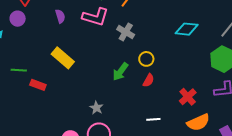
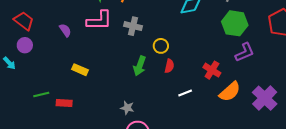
yellow rectangle: (63, 58) -> (80, 70), size x0.7
white line: (153, 119) -> (185, 93), moved

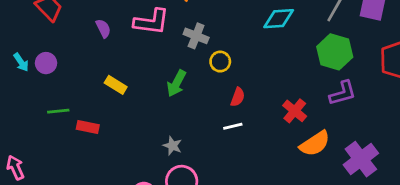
purple circle: (25, 45) -> (46, 63), moved
yellow circle: (161, 46) -> (220, 62), moved
green arrow: (140, 66) -> (176, 83), moved
white line: (185, 93) -> (233, 126), moved

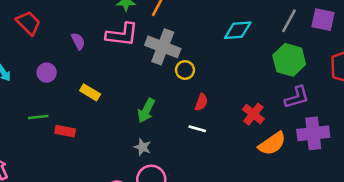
gray cross: (196, 36) -> (163, 47), size x1.5
purple circle: (46, 63) -> (47, 73), moved
green arrow: (176, 83) -> (146, 110), moved
white line: (233, 126) -> (197, 129), turned 30
purple cross: (361, 159) -> (313, 133), moved, turned 32

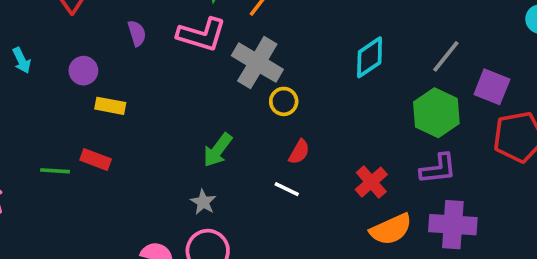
purple square: (323, 20) -> (492, 87), moved
cyan diamond: (238, 30) -> (370, 57), turned -40
yellow rectangle: (90, 92) -> (110, 106), moved, turned -30
green line: (38, 117) -> (55, 171), moved

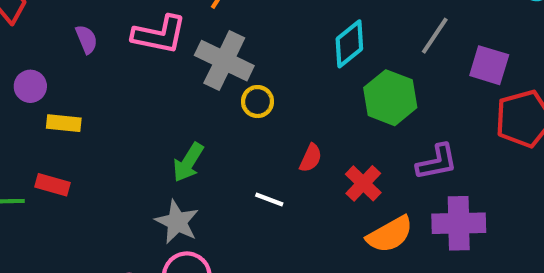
green hexagon: (436, 113) -> (390, 98), moved
red semicircle: (299, 152) -> (311, 158), moved
gray star: (203, 202) -> (177, 222), size x1.5

